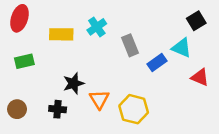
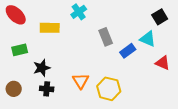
red ellipse: (19, 18) -> (16, 15), turned -65
cyan cross: (97, 27) -> (79, 12), moved
black star: (74, 83) -> (42, 68), moved

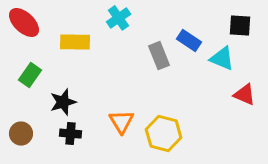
black square: (160, 17) -> (240, 25), turned 35
green rectangle: (20, 50) -> (30, 75), turned -42
blue rectangle: (128, 51) -> (189, 41), moved, turned 70

